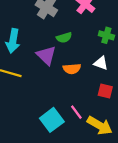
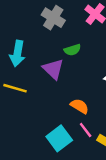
orange semicircle: (72, 69) -> (80, 106), moved, turned -144

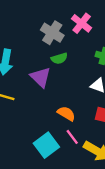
gray cross: (53, 18) -> (52, 33), moved

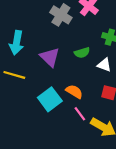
green semicircle: (59, 58) -> (82, 53), moved
cyan square: (46, 145) -> (50, 99), moved

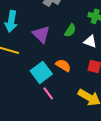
green semicircle: (82, 53) -> (70, 30), turned -40
pink line: (80, 114) -> (48, 93), moved

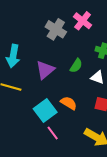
purple triangle: (41, 34) -> (45, 70), turned 36

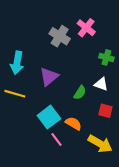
green semicircle: (76, 66) -> (80, 93), moved
orange semicircle: (69, 103) -> (73, 123), moved

